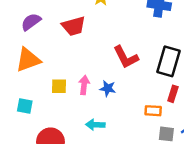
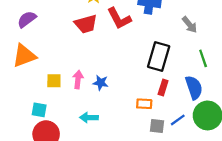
red trapezoid: (74, 26) -> (86, 24), moved
red L-shape: (126, 57) -> (119, 18), moved
cyan square: (25, 106) -> (39, 110), moved

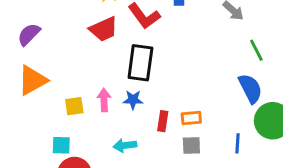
black rectangle: (159, 56) -> (140, 63), moved
red rectangle: (163, 87) -> (163, 121), moved
blue line: (178, 120) -> (238, 143), moved, turned -42
gray square: (157, 126) -> (191, 145), moved

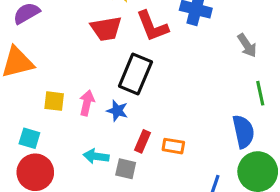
gray square: (191, 145) -> (126, 169), moved

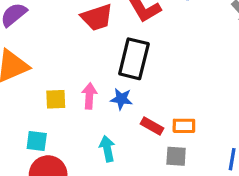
red rectangle: (143, 141) -> (152, 126), turned -75
cyan arrow: (96, 156) -> (107, 149), turned 80
gray square: (126, 169) -> (176, 156), moved

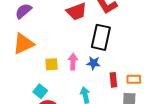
red rectangle: (152, 126) -> (113, 80), turned 56
cyan square: (37, 141) -> (40, 91), turned 32

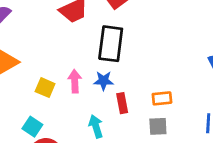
yellow square: (52, 64) -> (45, 88), turned 32
red rectangle: (113, 80) -> (122, 103), moved

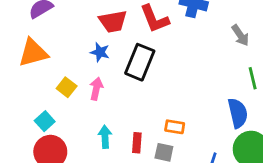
blue star: (104, 81) -> (100, 52), moved
red rectangle: (122, 103) -> (137, 143), moved

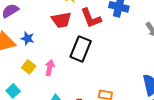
blue star: (100, 52) -> (28, 38), moved

